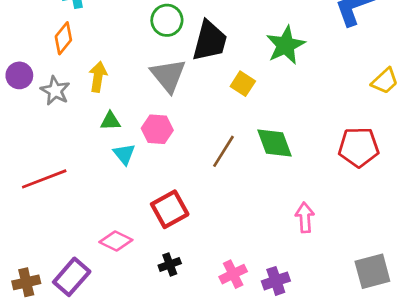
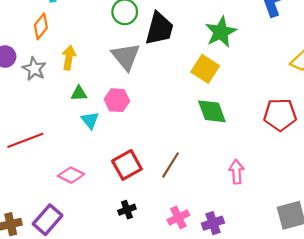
yellow square: (243, 84) -> (205, 69), moved, size x1.4
brown line: (223, 151) -> (171, 165), moved
pink diamond: (116, 241) -> (71, 175), moved

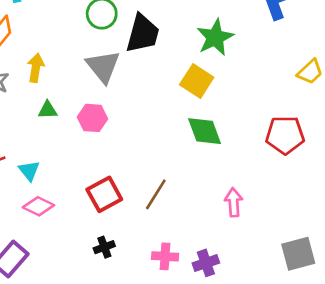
cyan triangle: (90, 120) -> (29, 171), moved
pink cross: (178, 217) -> (165, 256), turned 30

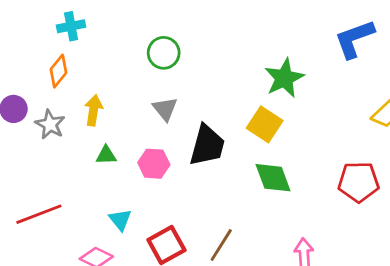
black trapezoid: (143, 33) -> (207, 145), moved
gray triangle: (103, 66) -> (165, 109), size x0.7
cyan triangle: (29, 171) -> (120, 220), moved

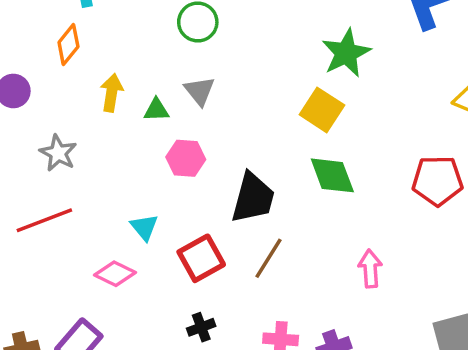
gray star: (50, 124) -> (58, 153), moved
black trapezoid: (207, 145) -> (253, 198), moved
green triangle: (106, 155) -> (156, 110), moved

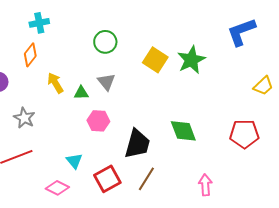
yellow arrow: (112, 93) -> (55, 83), turned -40
yellow square: (322, 110) -> (155, 60), moved

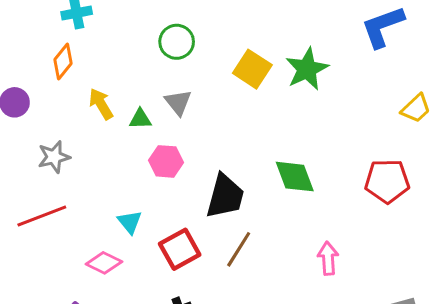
gray star: (24, 118) -> (54, 157), turned 30

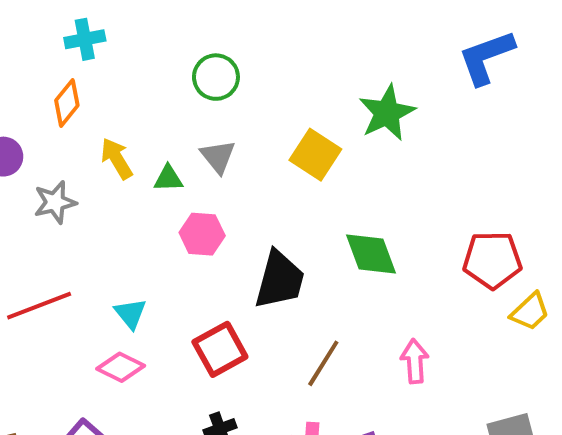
yellow square: (252, 69) -> (315, 155), moved
yellow trapezoid: (416, 108) -> (530, 312), moved
gray star: (54, 157) -> (55, 202), moved
cyan triangle: (130, 222) -> (130, 314), moved
brown line: (239, 249) -> (323, 363), moved

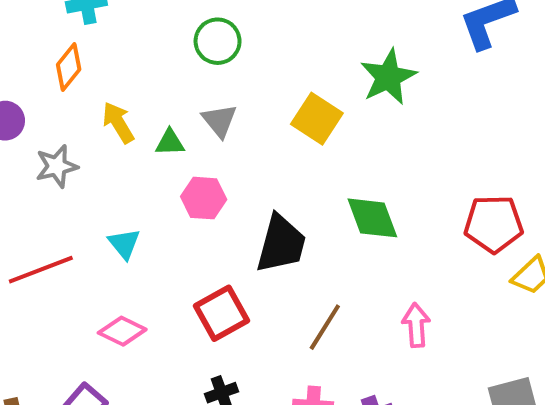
cyan triangle: (130, 314) -> (124, 244), moved

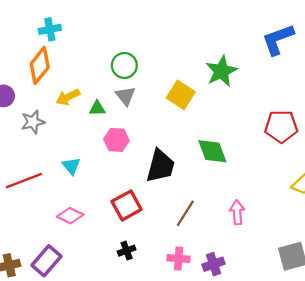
green circle: (218, 41) -> (124, 65), moved
orange diamond: (69, 67) -> (40, 65), size x1.4
yellow arrow: (118, 123) -> (68, 97), turned -85
red pentagon: (494, 224) -> (281, 126), moved

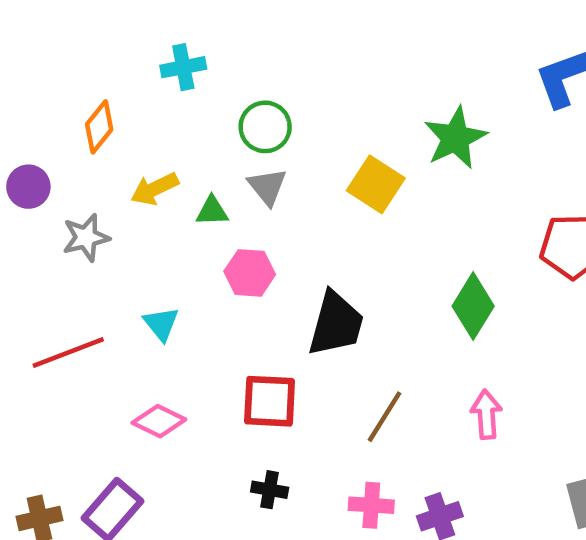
cyan cross: (50, 29) -> (183, 67), moved
orange diamond: (40, 65) -> (99, 127), size x0.7
green diamond: (212, 151) -> (473, 306), moved, turned 52
red square: (127, 205) -> (270, 401), turned 32
black cross: (127, 251) -> (270, 490), turned 30

